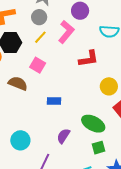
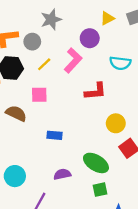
gray circle: (39, 17) -> (32, 42), moved
pink square: (38, 65) -> (39, 95), turned -35
purple semicircle: (63, 136) -> (62, 174), turned 42

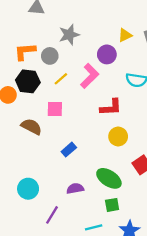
yellow circle: (116, 123) -> (118, 137), moved
blue rectangle: (55, 135) -> (69, 150), turned -48

